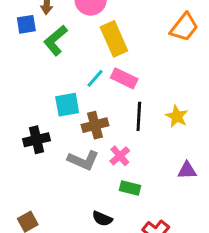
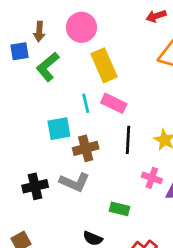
cyan line: (95, 78) -> (86, 103), turned -54
black cross: (37, 140) -> (35, 186), moved
pink cross: (120, 156) -> (152, 178), moved, turned -30

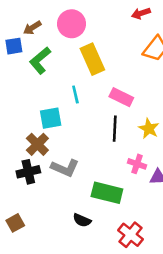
brown arrow: (39, 32) -> (32, 28), turned 54
pink rectangle: (114, 103) -> (121, 97), moved
brown cross: (86, 148) -> (37, 144), moved, turned -30
green rectangle: (119, 209) -> (107, 193), size x1.6

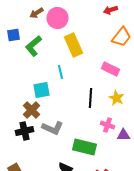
brown arrow: (32, 28) -> (36, 13), moved
pink rectangle: (121, 97) -> (110, 69), moved

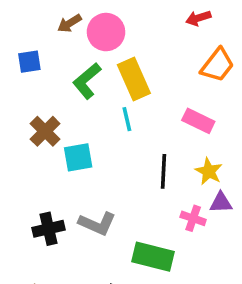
green L-shape: (34, 46) -> (87, 81), moved
cyan line: (60, 72) -> (127, 119), moved
brown cross: (32, 110) -> (45, 131), moved
purple triangle: (124, 135) -> (221, 203), moved

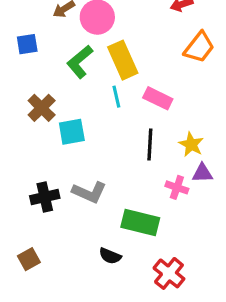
pink rectangle: (198, 121) -> (158, 98), moved

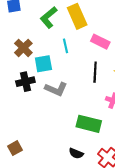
cyan line: (116, 97) -> (66, 46), moved
gray L-shape: (89, 192) -> (56, 89), moved
black cross: (45, 197) -> (25, 82), moved
black semicircle: (110, 256) -> (76, 153), moved

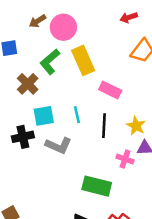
cyan line: (66, 46) -> (77, 115), moved
brown cross: (23, 48) -> (28, 84), moved

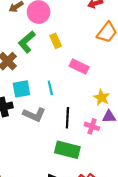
yellow rectangle: (83, 60) -> (56, 41), size x0.6
black line: (104, 126) -> (67, 118), moved

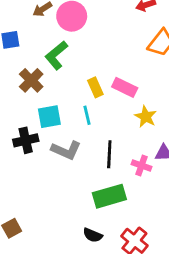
yellow rectangle: (56, 41) -> (95, 87), moved
yellow star: (102, 97) -> (146, 117), moved
green rectangle: (67, 150) -> (109, 196), turned -30

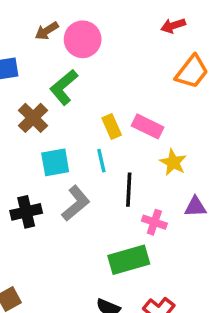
black cross: (26, 140) -> (26, 212), moved
gray L-shape: (66, 150) -> (76, 203), turned -64
black line: (109, 154) -> (129, 190), moved
pink cross: (141, 165) -> (154, 222), moved

